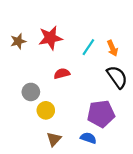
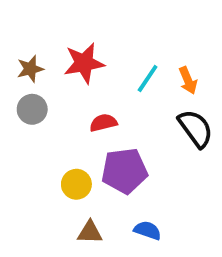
gray circle: (31, 92) -> (32, 109), moved
purple pentagon: (101, 114) -> (124, 171), moved
brown triangle: (54, 139) -> (90, 232), turned 49

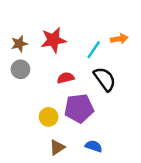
orange arrow: (188, 80) -> (119, 39), moved, turned -77
black semicircle: (196, 128) -> (105, 79), moved
brown triangle: (90, 232) -> (57, 147), turned -35

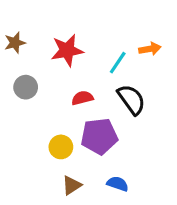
brown star: (19, 44) -> (15, 43), moved

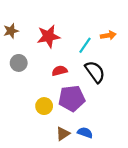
brown triangle: (72, 185) -> (63, 134), moved

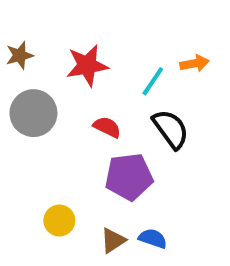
gray circle: (19, 63) -> (33, 113), size x1.5
red semicircle: (60, 71) -> (107, 127), turned 40
yellow circle: (44, 106) -> (59, 221), moved

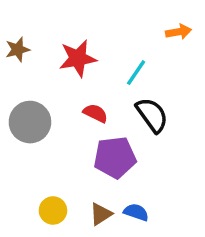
orange arrow: (195, 63) -> (179, 32), moved
gray circle: (33, 113) -> (30, 122), moved
yellow circle: (59, 221) -> (53, 210), moved

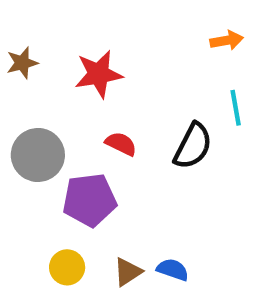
cyan line: (136, 73) -> (236, 108), moved, turned -44
black semicircle: (152, 115) -> (193, 146), turned 63
purple pentagon: (115, 157) -> (90, 200), moved

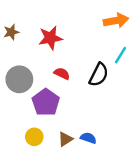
orange arrow: (227, 40) -> (116, 21), size x1.5
cyan line: (236, 108) -> (121, 55), turned 42
purple pentagon: (90, 200) -> (46, 102), turned -30

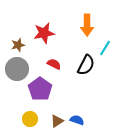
orange arrow: (116, 21) -> (87, 25), moved, turned 100
brown star: (11, 32) -> (18, 45), moved

